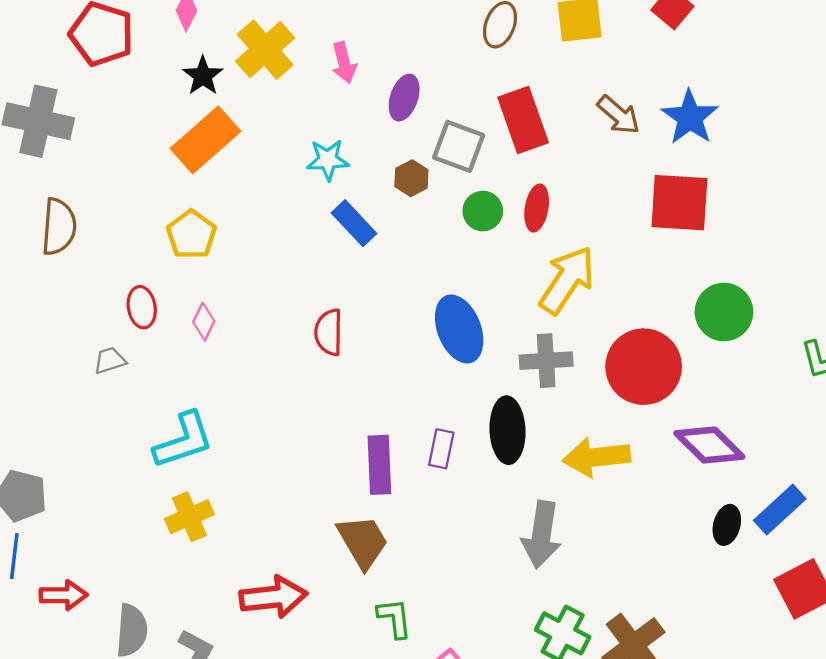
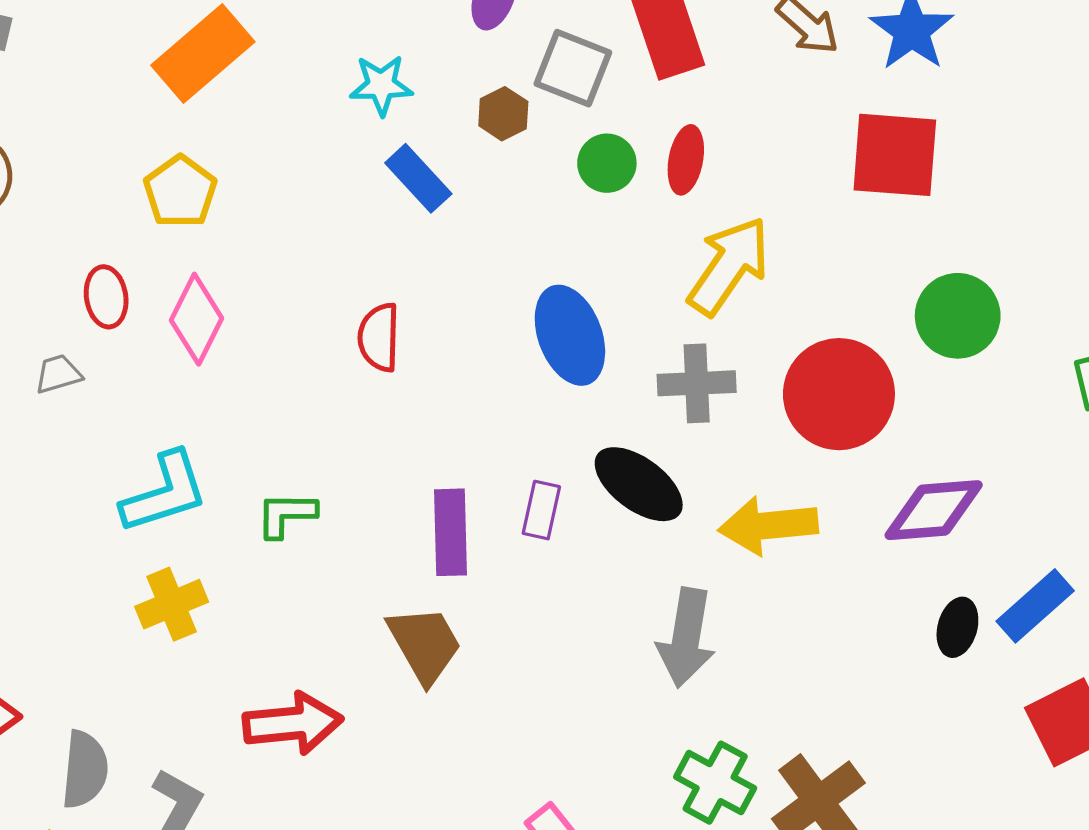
pink diamond: (204, 322) -> (197, 319), size x1.6
black ellipse: (508, 430) -> (639, 484), turned -52
purple diamond: (709, 445) -> (934, 510), turned -50
green L-shape: (395, 618) -> (286, 515), moved, turned -84

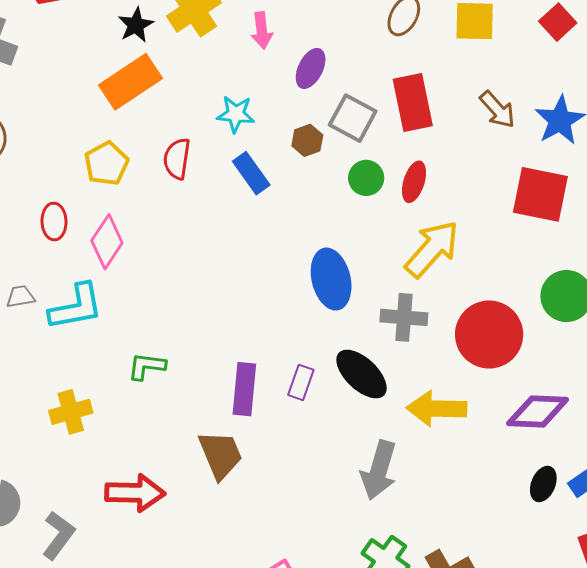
red semicircle: (379, 337) -> (177, 159), moved
gray trapezoid: (58, 374) -> (20, 297), moved
cyan L-shape: (165, 493) -> (76, 307), moved

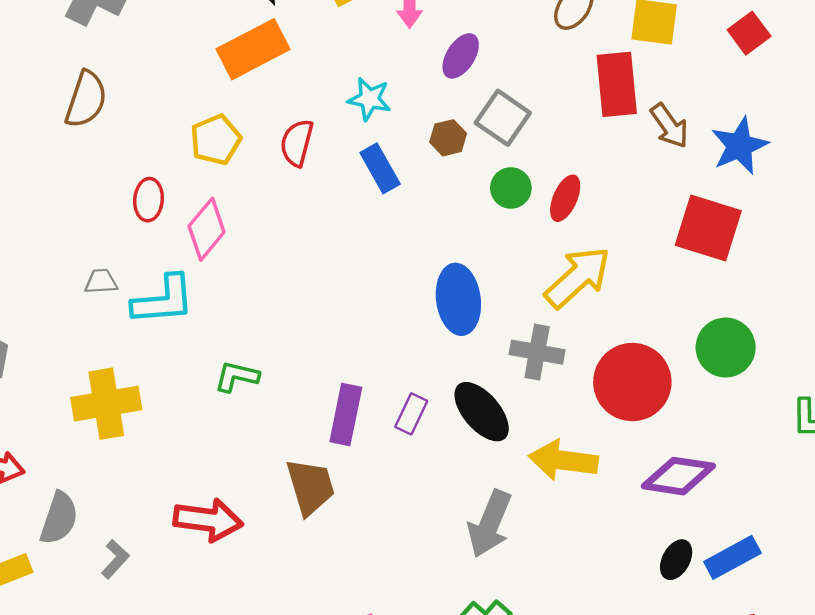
red rectangle: (413, 103) -> (617, 84), moved
yellow cross: (71, 412) -> (106, 404), moved, size x1.4
gray L-shape: (58, 535) -> (115, 559), size x0.7

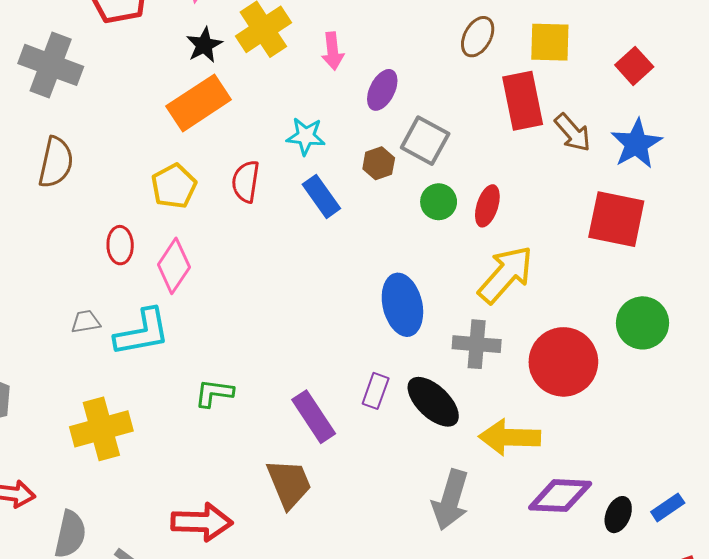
red square: (749, 33) -> (634, 66), moved
purple rectangle: (411, 414) -> (376, 391), moved
purple rectangle: (346, 415) -> (314, 417), turned -39
purple diamond: (678, 476) -> (560, 496), moved
blue rectangle: (732, 557) -> (668, 507), size x0.7

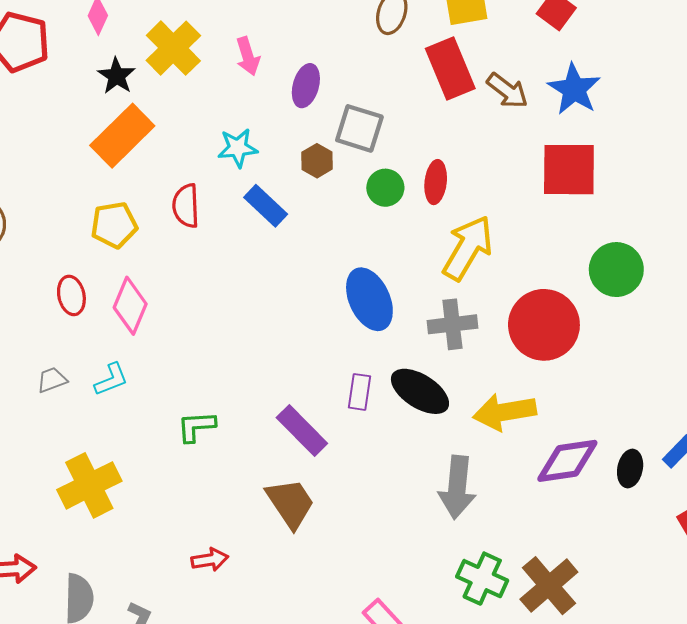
yellow pentagon: (174, 186) -> (114, 225), turned 30
cyan L-shape: (142, 332) -> (111, 379), size x0.6
red arrow: (202, 522) -> (210, 560), size x0.6

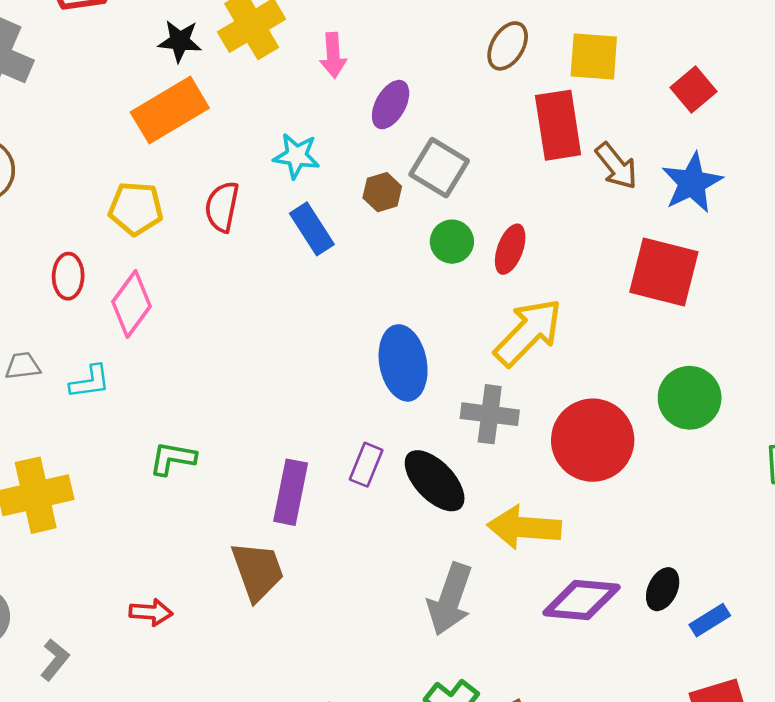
black star: (116, 76) -> (180, 41), turned 30
purple rectangle: (302, 430) -> (291, 492), turned 42
black ellipse: (630, 469) -> (663, 589), moved

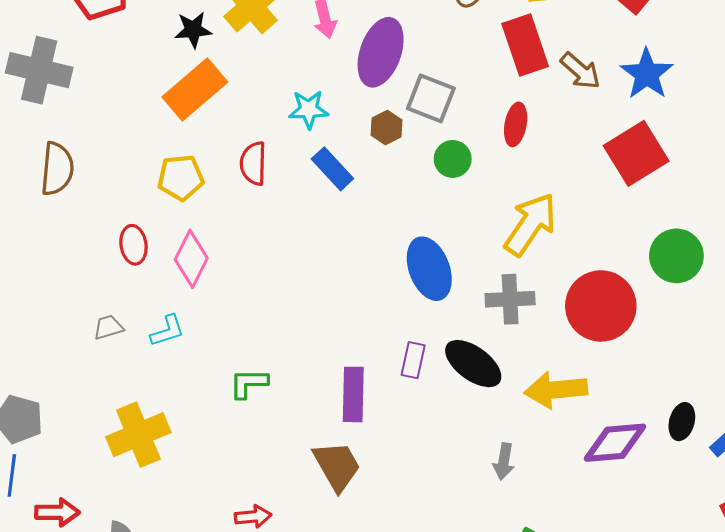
purple ellipse: (391, 105) -> (381, 52), size x1.6
red ellipse: (510, 249) -> (516, 124), moved
red square: (664, 272) -> (636, 153), turned -36
gray arrow: (450, 599) -> (504, 461), size x0.6

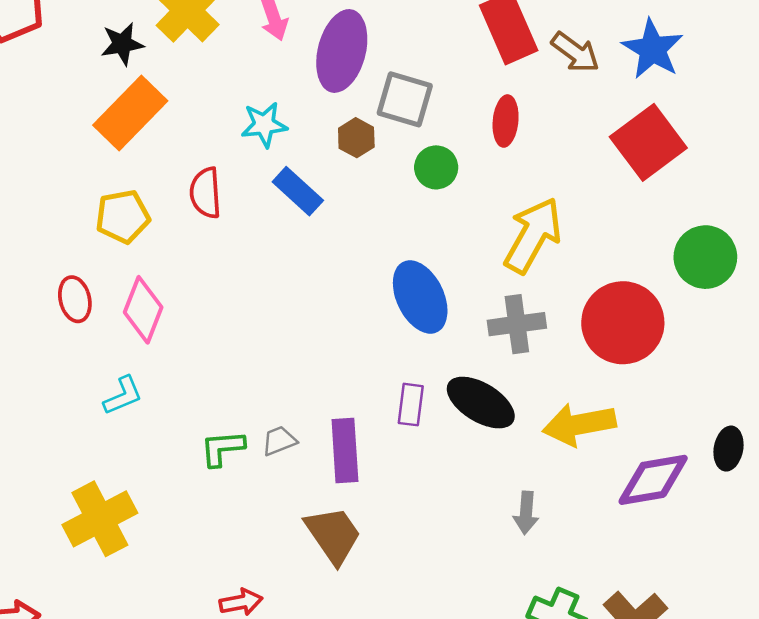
gray trapezoid: (108, 327) -> (279, 441), moved

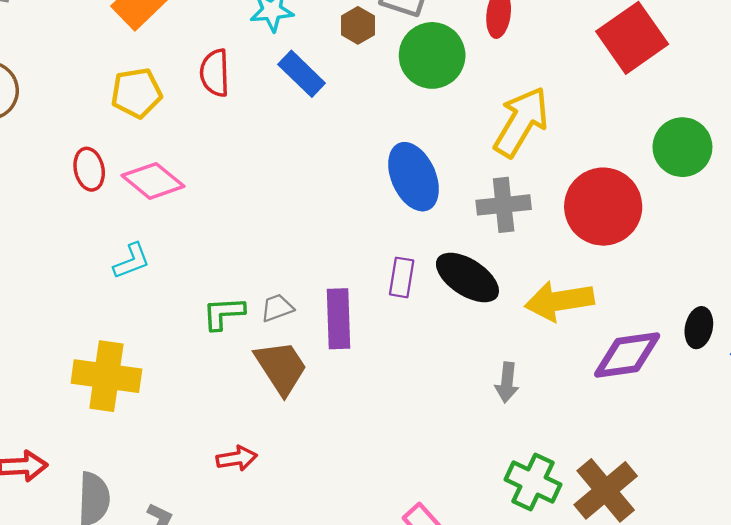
green circle: (436, 167) -> (432, 55), size x1.6
pink diamond: (143, 310) -> (153, 181), turned -74
yellow cross: (100, 519) -> (106, 376), turned 34
brown trapezoid: (333, 535) -> (281, 367), moved

